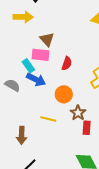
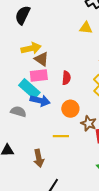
yellow arrow: (23, 17) -> (31, 48), moved
cyan rectangle: (28, 66) -> (29, 89), size x1.5

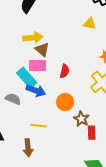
yellow line: (61, 136) -> (39, 126), moved

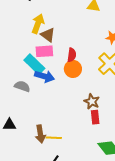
yellow arrow: (33, 38) -> (38, 24), turned -60
orange circle: (65, 102) -> (73, 69), moved
yellow line: (39, 126) -> (54, 138), moved
red rectangle: (92, 133) -> (95, 117), moved

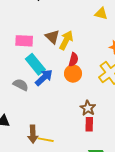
yellow arrow: (38, 24) -> (66, 40), moved
pink rectangle: (44, 51) -> (24, 41), moved
blue arrow: (44, 76) -> (44, 78), turned -66

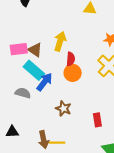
brown triangle: (52, 37) -> (35, 50), moved
brown star: (88, 108) -> (63, 108), moved

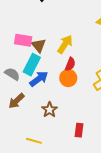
cyan rectangle: (34, 70) -> (32, 65), turned 60
gray semicircle: (23, 93) -> (12, 74), moved
brown arrow: (44, 140) -> (16, 101), moved, turned 42

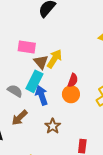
pink rectangle: (23, 40) -> (27, 47), moved
yellow arrow: (65, 44) -> (54, 59), moved
blue arrow: (39, 79) -> (42, 95), turned -72

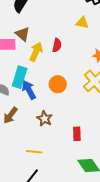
brown triangle: (41, 62) -> (23, 34), moved
red semicircle: (73, 80) -> (57, 45), moved

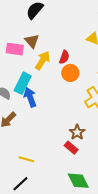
orange circle: (58, 84) -> (70, 73), moved
brown star: (45, 119) -> (77, 132), moved
red rectangle: (77, 134) -> (71, 148), turned -56

